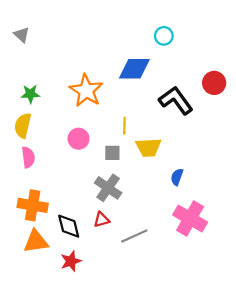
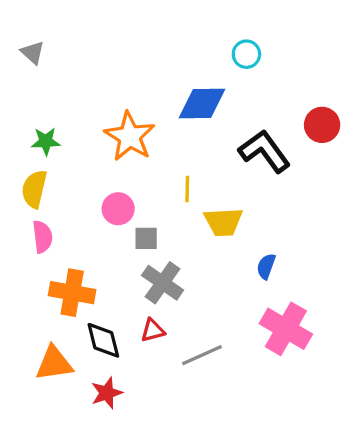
gray square: (112, 153) -> (146, 238), moved
orange cross: (33, 205) -> (72, 293), moved

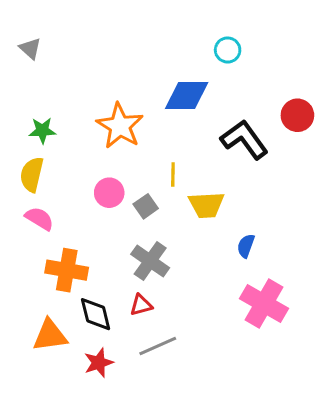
pink semicircle: (42, 237) -> (39, 218), turned -52
gray square: (146, 238) -> (146, 206), moved, turned -35
gray line: (202, 355) -> (158, 346), moved

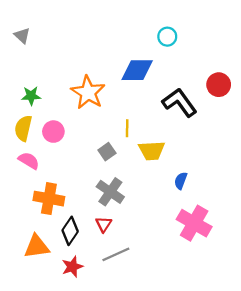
pink circle: (109, 193) -> (53, 132), moved
red triangle: (141, 305) -> (104, 224), turned -42
black diamond: (96, 314) -> (70, 231), turned 48

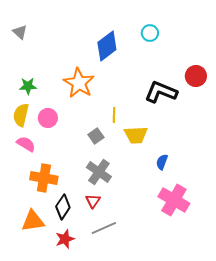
blue diamond: (137, 70) -> (107, 46), moved, turned -36
black L-shape: (180, 103) -> (161, 92), turned -32

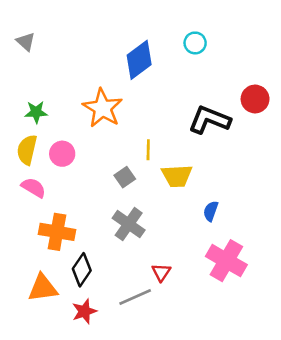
red triangle: (93, 201) -> (161, 272), moved

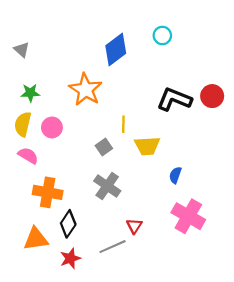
gray triangle: (26, 42) -> (22, 50), moved
red circle: (255, 99) -> (212, 96), moved

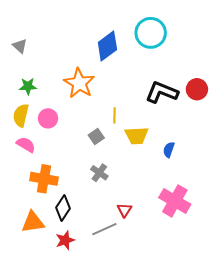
cyan circle: (162, 35) -> (151, 33), size x1.8
blue semicircle: (175, 175) -> (169, 150), moved
gray cross: (107, 186) -> (99, 173), size x0.7

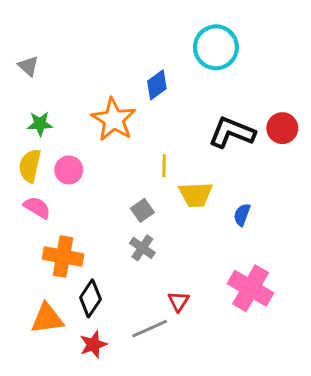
blue diamond: (107, 46) -> (157, 85), moved, size x0.7
gray square: (96, 137) -> (142, 210), moved

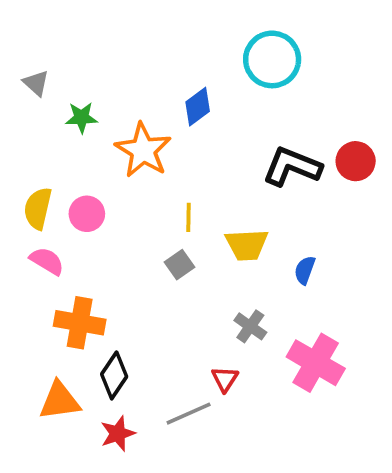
green star: (40, 124) -> (81, 118), moved
yellow line: (164, 166) -> (189, 217), moved
gray cross: (142, 248) -> (250, 326), moved

